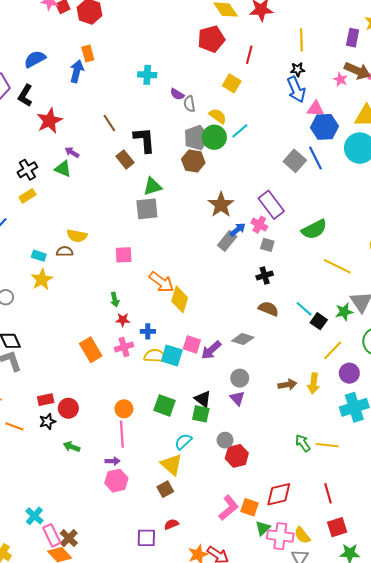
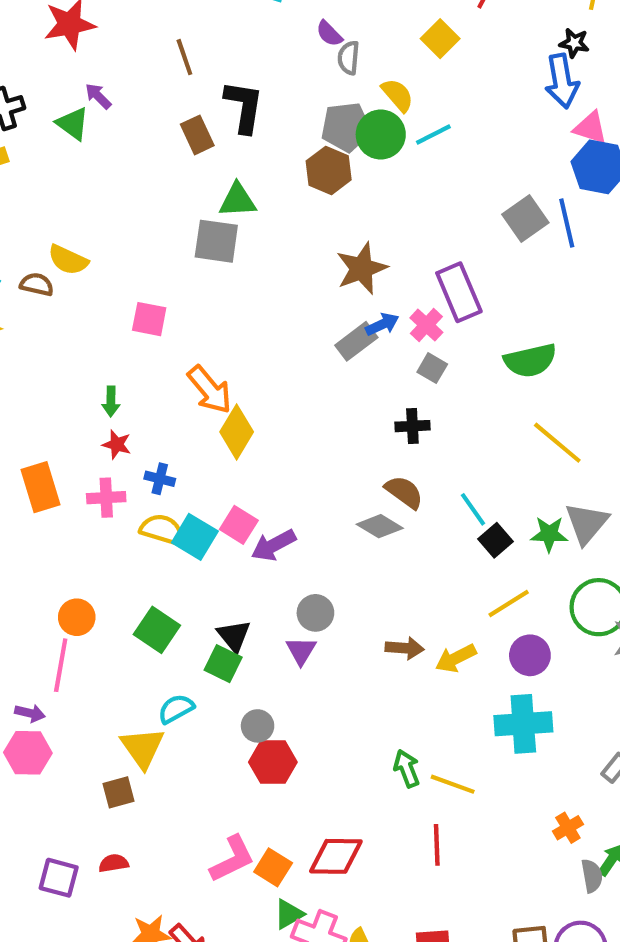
gray diamond: (243, 339) -> (380, 526), moved
yellow arrow: (314, 383) -> (456, 658), turned 42
red line: (328, 493) -> (437, 845), moved

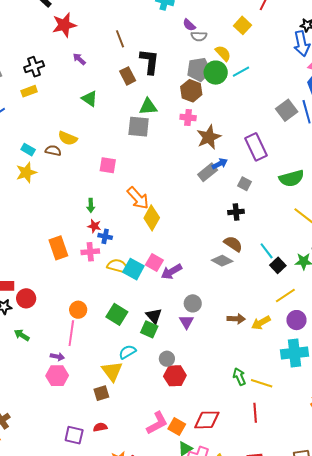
gray semicircle: (349, 58) -> (199, 36), turned -91
green triangle: (73, 124) -> (90, 99), moved
pink cross: (426, 325) -> (188, 118), moved, turned -35
blue cross: (160, 479) -> (105, 236), moved

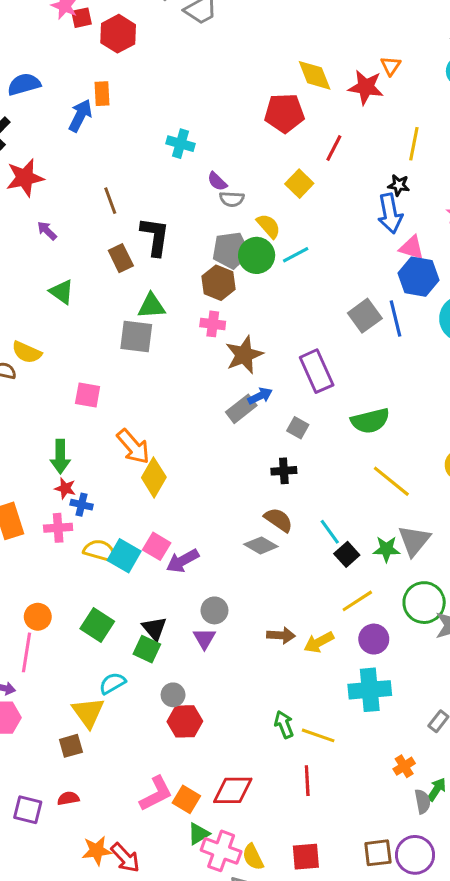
green arrow: (91, 205) -> (60, 457), size x1.5

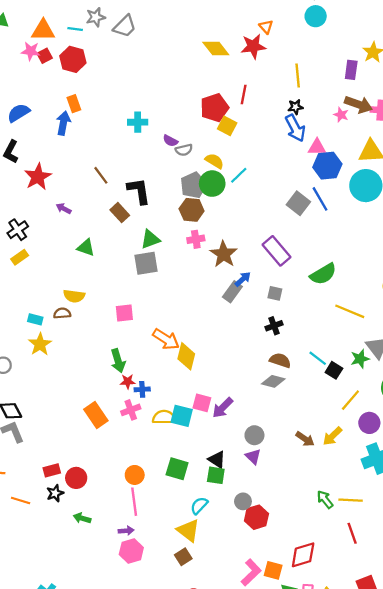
red pentagon: (284, 113) -> (214, 108), moved
brown arrow: (281, 635) -> (305, 439), turned 48

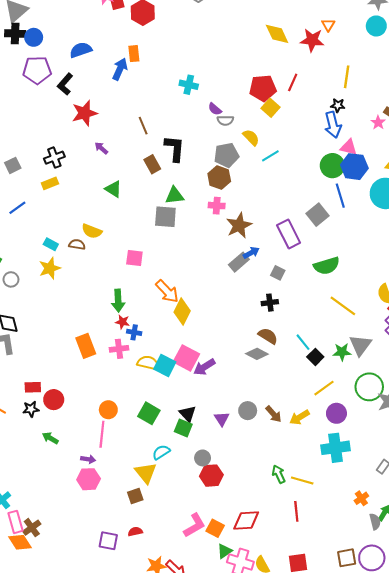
green circle: (212, 184) -> (332, 166), moved
gray square: (298, 203) -> (318, 215), moved
pink square: (202, 403) -> (186, 358), size x1.4
gray circle: (254, 435) -> (248, 411), moved

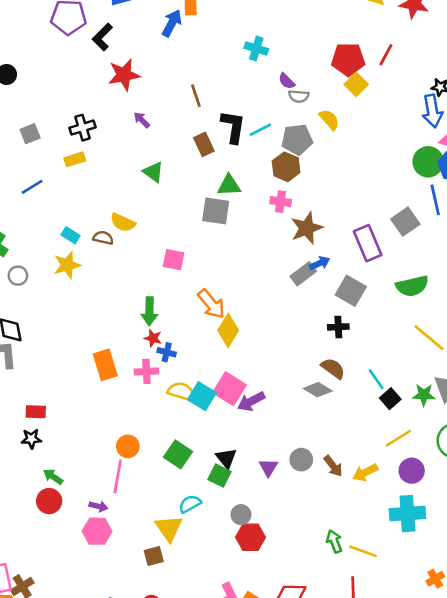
cyan line: (270, 156) -> (260, 130), moved
gray square: (278, 273) -> (351, 291), size x1.6
red circle: (54, 400) -> (49, 501), moved

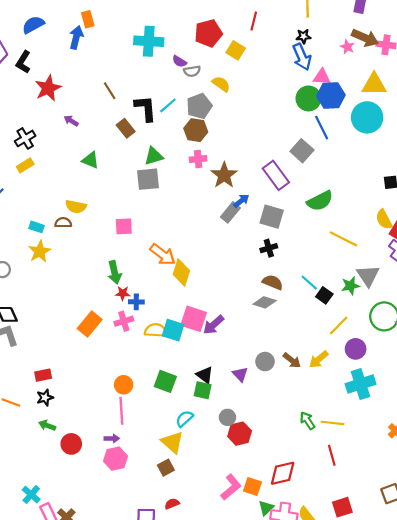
cyan cross: (256, 48) -> (149, 41), size x1.5
red pentagon: (348, 59) -> (208, 33), moved
orange rectangle: (105, 365) -> (90, 324), turned 70
green arrow: (53, 477) -> (47, 425), moved

